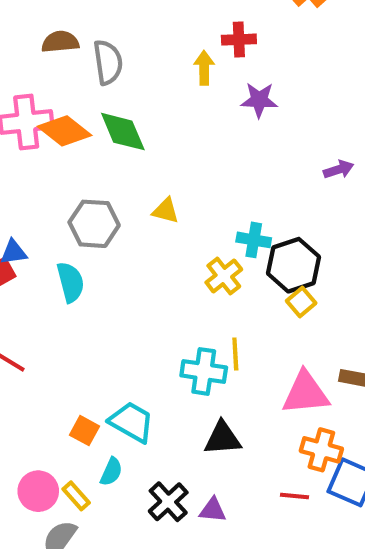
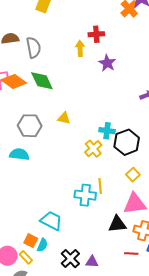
purple star: (259, 100) -> (107, 63), turned 30
cyan semicircle: (70, 282) -> (19, 154), turned -66
yellow square: (301, 302) -> (133, 175), moved
orange square: (84, 431) -> (31, 241), moved
black triangle: (223, 438) -> (117, 224), moved

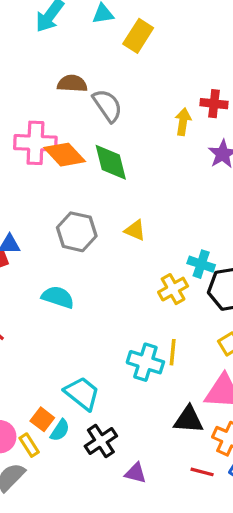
gray semicircle: (34, 48) -> (107, 106), turned -35
cyan semicircle: (19, 154) -> (58, 297), moved
black cross: (70, 259) -> (101, 441), moved

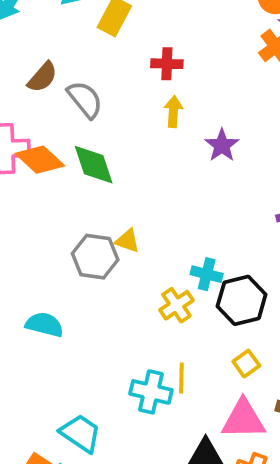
brown semicircle: (72, 84) -> (42, 77), turned 132
red cross: (214, 104) -> (167, 64), moved
gray hexagon: (77, 232) -> (95, 257), moved

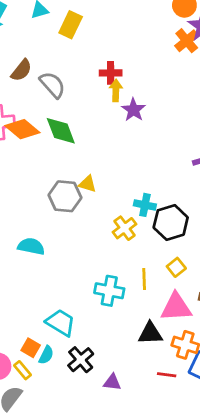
red cross: (167, 64) -> (111, 73), moved
purple star: (222, 145) -> (133, 110), moved
yellow line: (181, 378) -> (144, 279), moved

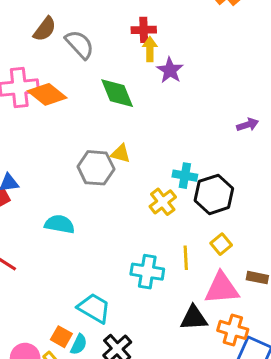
green diamond: (61, 131) -> (117, 93), moved

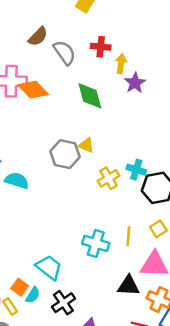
red cross: (144, 30) -> (101, 47), moved
yellow cross: (163, 202) -> (109, 178), moved
cyan semicircle: (60, 224) -> (17, 181), moved

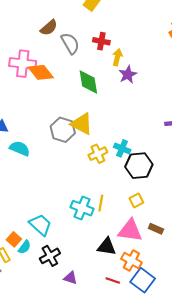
yellow triangle: (86, 145) -> (82, 124), size x1.6
yellow line: (128, 236) -> (101, 203), moved

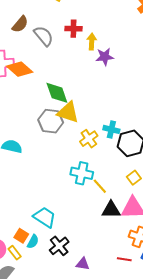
purple star: (128, 75) -> (105, 57), turned 30
green diamond: (88, 82) -> (57, 93), moved
yellow line: (101, 203) -> (100, 186), turned -42
cyan cross: (82, 208) -> (82, 173), moved
black triangle: (107, 247) -> (111, 210), moved

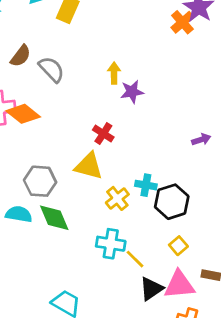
red cross: (73, 29) -> (103, 134), moved, turned 35
green diamond: (57, 93) -> (54, 218), moved
gray hexagon: (51, 121) -> (40, 181), moved
black triangle: (111, 210) -> (151, 289), turned -30

